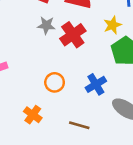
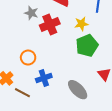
blue cross: (96, 84) -> (44, 78), moved
brown line: (79, 125) -> (22, 93), moved

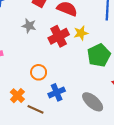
gray star: (31, 13) -> (29, 26), moved
yellow star: (81, 24) -> (81, 33), moved

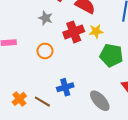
green pentagon: (99, 55) -> (111, 55), turned 30
orange circle: (39, 72) -> (45, 51), moved
orange cross: (17, 96) -> (19, 99), moved

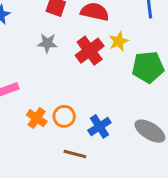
orange circle: (45, 51) -> (64, 116), moved
orange cross: (19, 99) -> (37, 118), moved

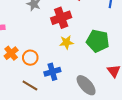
yellow star: (119, 41) -> (66, 42), moved

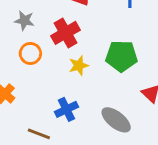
orange circle: (30, 58) -> (30, 53), moved

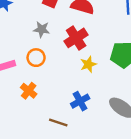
orange circle: (30, 53) -> (36, 58), moved

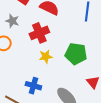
blue cross: (80, 101) -> (33, 86), turned 35

